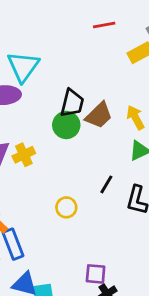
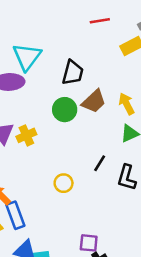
black trapezoid: (72, 103) -> (73, 73), moved

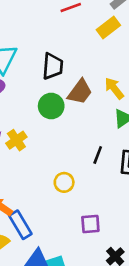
purple square: (89, 243) -> (90, 224), moved

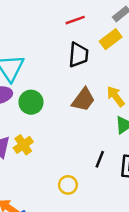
black trapezoid: (53, 66) -> (79, 55), moved
green circle: (51, 106) -> (31, 102), moved

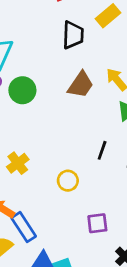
yellow cross: (23, 145) -> (18, 163), moved

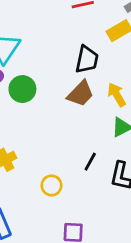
black trapezoid: (73, 35) -> (87, 59), moved

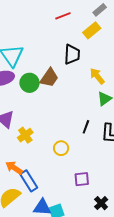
brown trapezoid: (81, 94) -> (49, 78), moved

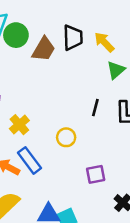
black trapezoid: (72, 54) -> (73, 37), moved
green circle: (29, 83) -> (16, 35), moved
blue rectangle: (29, 181) -> (29, 160), moved

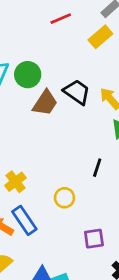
green circle: (16, 35) -> (28, 75), moved
black trapezoid: (73, 37) -> (77, 92), turned -56

